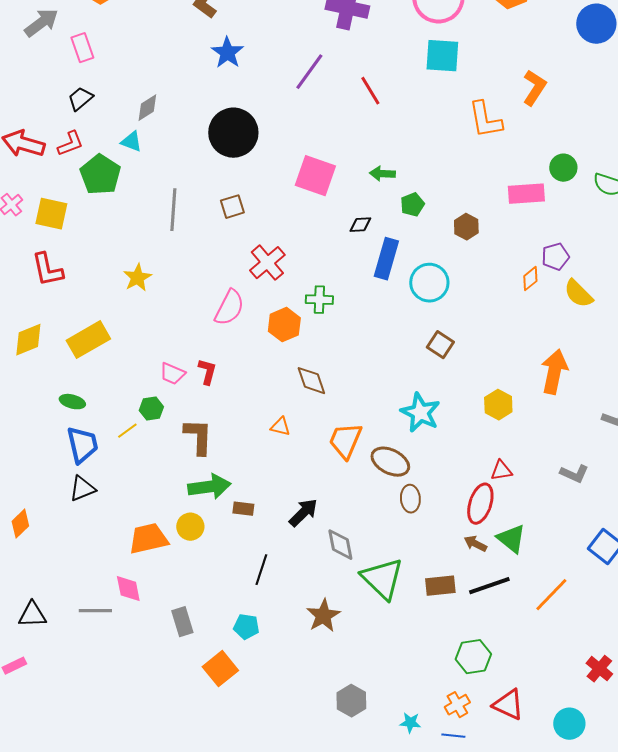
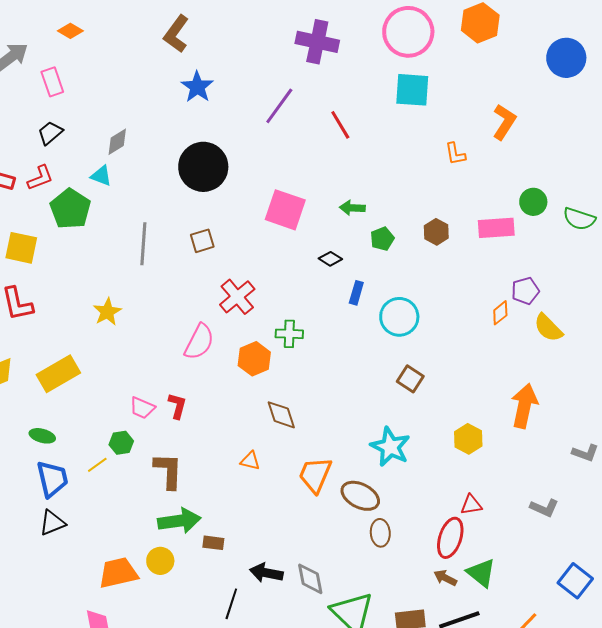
orange L-shape: (485, 120) -> (455, 154), size x0.6
black diamond: (360, 225) -> (330, 259), turned 35
brown hexagon: (466, 227) -> (436, 232), moved
blue rectangle: (386, 259) -> (356, 293), size x0.6
black arrow: (303, 513) -> (266, 573), moved, turned -124

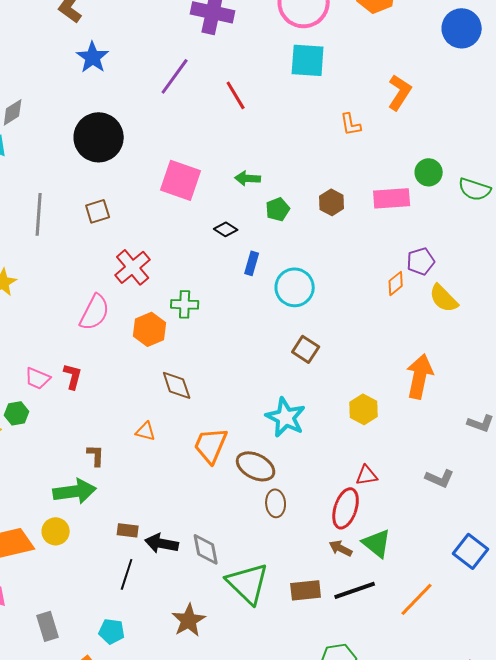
brown L-shape: (168, 471) -> (96, 455), moved, size x0.6
brown rectangle: (213, 543) -> (128, 530), moved

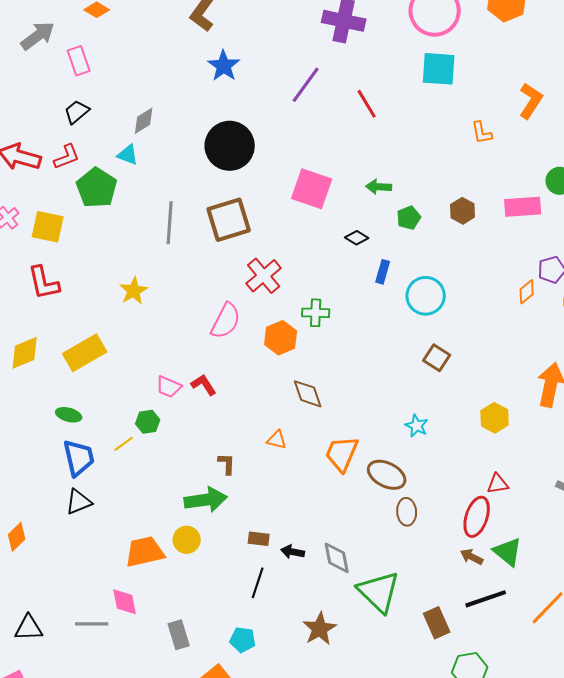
brown square: (98, 211) -> (229, 220), size x1.8
red L-shape: (73, 376) -> (204, 385), turned -48
cyan star: (286, 417) -> (417, 426), size x0.6
black arrow: (162, 543) -> (293, 552), size x0.7
brown rectangle: (306, 590) -> (437, 623), moved, turned 72

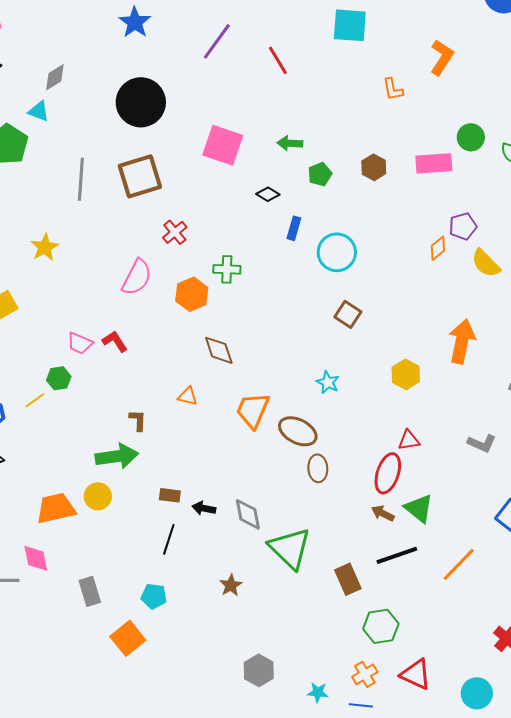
red cross: (264, 276) -> (175, 232), size x0.7
brown star: (320, 629) -> (231, 585), size x0.7

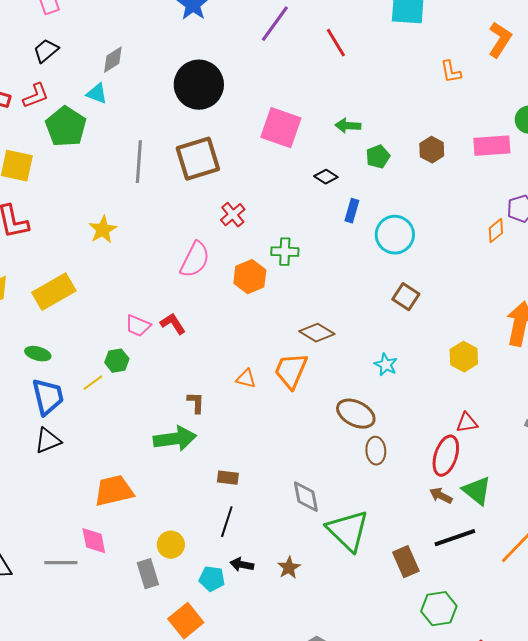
brown diamond: (219, 350) -> (317, 333), moved, turned -40
orange trapezoid: (253, 410) -> (291, 371), moved
yellow circle: (98, 496) -> (171, 545), moved
black arrow: (204, 508) -> (242, 565), moved

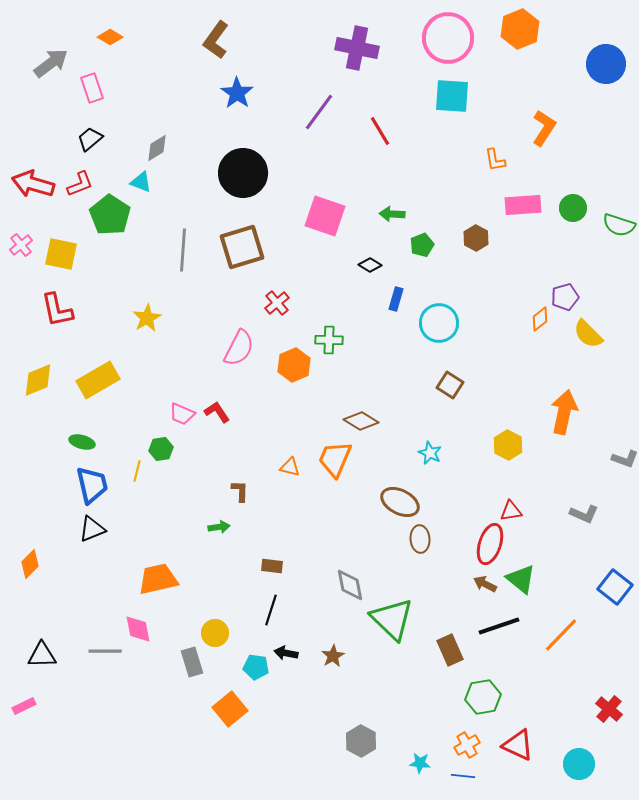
pink rectangle: (492, 146) -> (523, 205), moved
yellow line: (93, 383) -> (137, 471), turned -40
green arrow: (175, 439) -> (219, 527), size x0.5

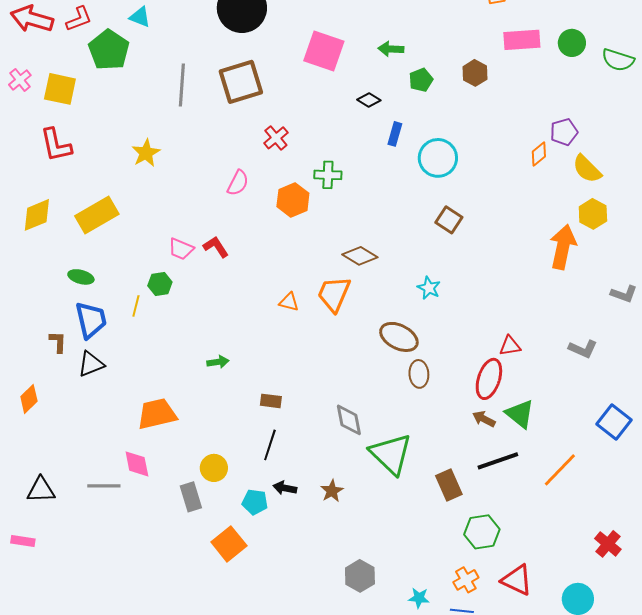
pink semicircle: (239, 348) -> (238, 183), size x0.7
yellow hexagon: (508, 445) -> (593, 214), moved
brown L-shape: (240, 491) -> (58, 342), moved
pink rectangle: (24, 706) -> (23, 541), turned 35

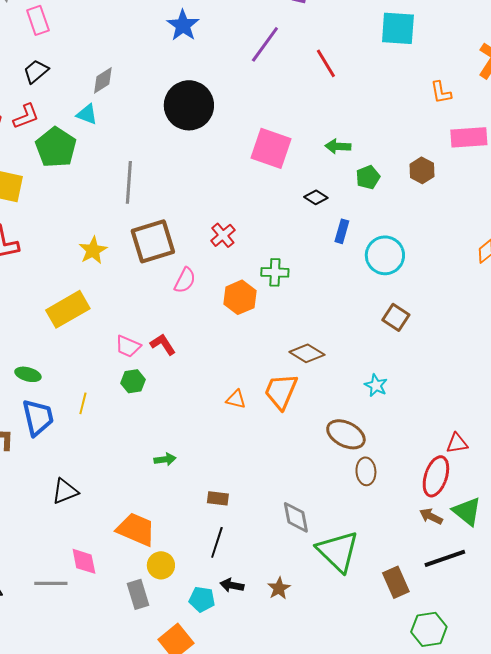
brown square: (241, 82) -> (153, 241), moved
yellow rectangle: (97, 215) -> (68, 309), moved
green hexagon: (160, 284) -> (133, 381), moved
black triangle: (91, 364) -> (65, 491), moved
orange trapezoid: (157, 414) -> (136, 529), moved, turned 36

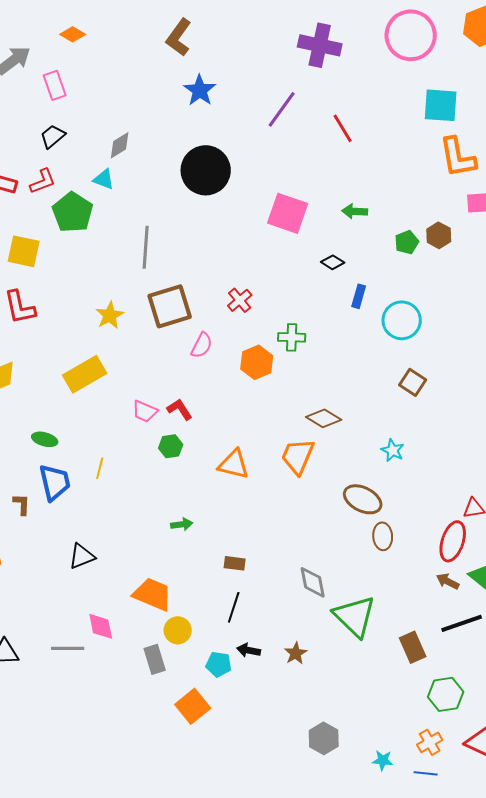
cyan square: (398, 28) -> (441, 105), moved
orange L-shape: (441, 92) -> (458, 157), size x1.8
green pentagon: (368, 177) -> (407, 242), moved
green hexagon: (133, 381) -> (171, 446), moved
orange triangle: (236, 399) -> (234, 464), moved, size x1.6

